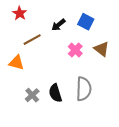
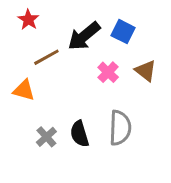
black arrow: (58, 25) -> (84, 36), size x1.6

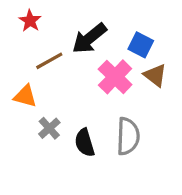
blue square: (123, 32) -> (141, 45), moved
pink cross: (108, 72) -> (115, 77), size x1.5
gray cross: (46, 137) -> (49, 128), moved

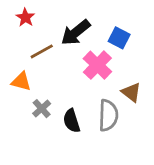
brown triangle: (155, 75) -> (131, 92), moved

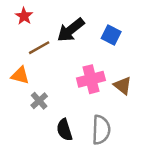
pink cross: (97, 65) -> (91, 79), moved, turned 32
gray semicircle: (108, 115) -> (101, 130), moved
black semicircle: (72, 121) -> (64, 130), moved

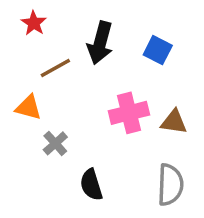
black arrow: (71, 30) -> (100, 43), turned -36
brown triangle: (123, 86) -> (174, 122), turned -30
gray semicircle: (101, 130) -> (170, 185), moved

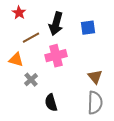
blue square: (158, 50) -> (88, 28), turned -35
pink cross: (129, 113) -> (56, 56), moved
brown triangle: (174, 122) -> (95, 77), moved, turned 42

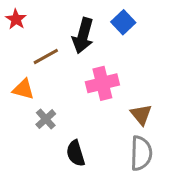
red star: (19, 13) -> (16, 19), moved
blue square: (88, 28) -> (123, 22), moved, turned -35
pink cross: (56, 56) -> (102, 83), moved

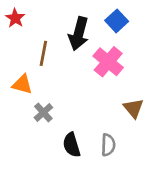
brown line: (46, 56) -> (43, 53), turned -50
pink cross: (102, 83) -> (108, 62), moved, turned -36
gray semicircle: (141, 153) -> (108, 145), moved, size x0.7

